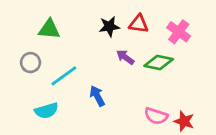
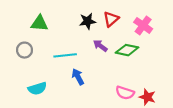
red triangle: (139, 24) -> (111, 19), turned -49
cyan line: (64, 76) -> (65, 55), moved, turned 30

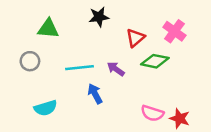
red triangle: (111, 19) -> (135, 38), moved
black star: (88, 21) -> (99, 17), moved
purple arrow: (100, 46) -> (116, 69), moved

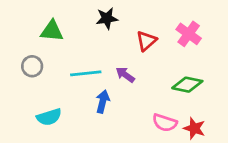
green diamond: (155, 61) -> (187, 85), moved
blue arrow: (95, 94) -> (103, 102), turned 42

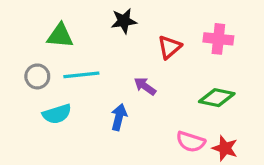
pink cross: (189, 34) -> (218, 39), turned -30
cyan line: (86, 73) -> (81, 75), moved
cyan semicircle: (49, 117) -> (57, 114), moved

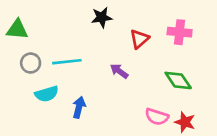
green triangle: (60, 36) -> (17, 29), moved
green diamond: (217, 98) -> (178, 80), turned 44
blue arrow: (119, 117) -> (79, 107), moved

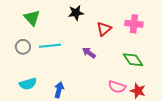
green triangle: (17, 29) -> (32, 18), moved, turned 42
cyan semicircle: (47, 94) -> (28, 84), moved
blue arrow: (79, 107) -> (59, 90), moved

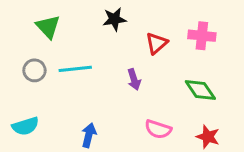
purple arrow: (89, 53) -> (134, 79), turned -144
cyan semicircle: (28, 84) -> (25, 126), moved
pink semicircle: (117, 87) -> (158, 129), moved

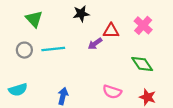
pink cross: (202, 36) -> (143, 25), turned 36
red triangle: (157, 43) -> (111, 31), turned 42
purple arrow: (134, 79) -> (95, 44), moved, turned 72

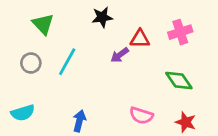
pink cross: (143, 25) -> (180, 32), turned 30
cyan line: (53, 49) -> (67, 62), turned -55

